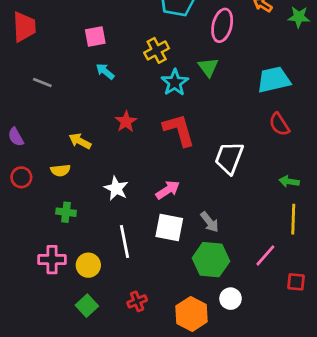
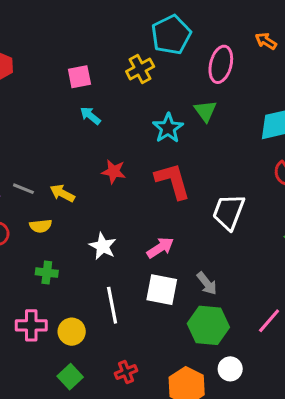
yellow cross: (157, 50) -> (140, 69), moved
gray line: (42, 83) -> (23, 189), moved
red star: (126, 122) -> (114, 172), turned -30

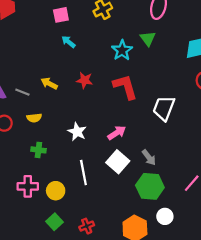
yellow arrow: (62, 193) -> (49, 84), moved
white square: (162, 290) -> (118, 162), turned 30
red cross: (126, 372) -> (87, 226), moved

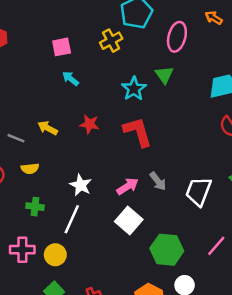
white trapezoid: (164, 108) -> (198, 191), moved
gray arrow: (149, 157) -> (158, 181), moved
white line: (83, 172) -> (72, 219), moved, turned 35

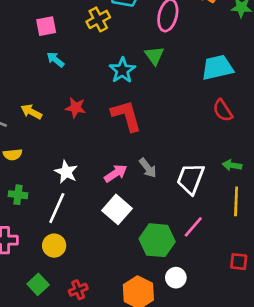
pink line: (216, 246) -> (193, 227), moved
yellow circle: (55, 255) -> (54, 246), moved

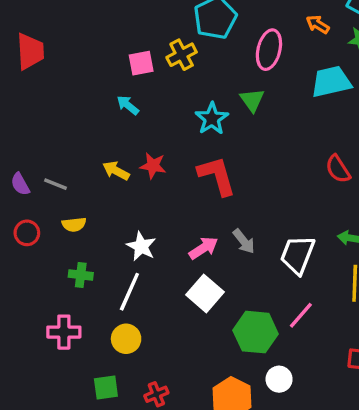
pink square: (46, 26) -> (141, 63), moved
cyan trapezoid: (217, 68) -> (331, 82), moved
yellow arrow: (31, 112) -> (116, 171), moved
green square: (38, 284) -> (106, 388), turned 35

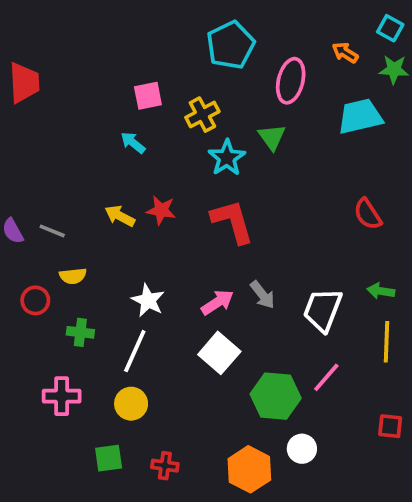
yellow cross: (182, 55) -> (202, 115), moved
red circle: (27, 233) -> (35, 300), moved
red cross: (156, 394) -> (165, 466), turned 30

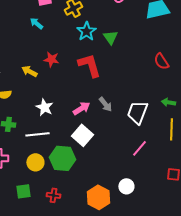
green triangle: (272, 137) -> (110, 37), moved
yellow arrow: (120, 216) -> (29, 71), moved
white line: (135, 351) -> (37, 134), turned 60
green hexagon: (276, 396) -> (62, 158), moved

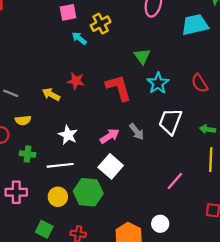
cyan arrow: (36, 23) -> (79, 38), moved
cyan star: (86, 31) -> (158, 83), moved
white trapezoid: (137, 112) -> (170, 121), moved
green square: (23, 191) -> (44, 229), turned 35

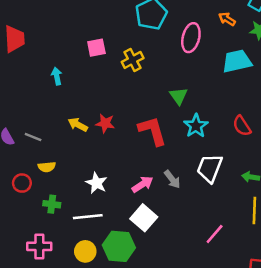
cyan arrow: (79, 38) -> (57, 76), moved, turned 40
yellow arrow: (51, 94) -> (78, 125), moved

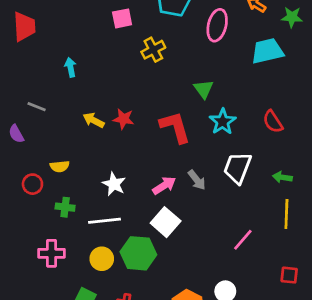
pink square: (96, 48) -> (122, 18), moved
gray line: (33, 137) -> (37, 107), moved

